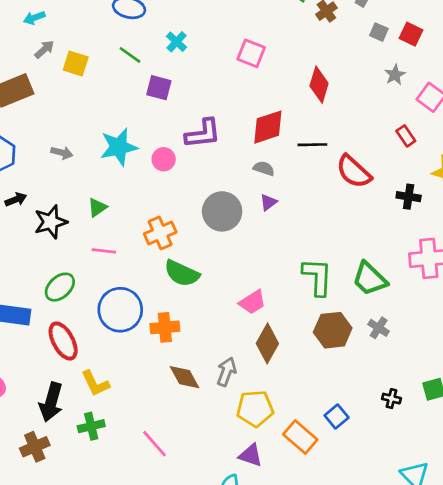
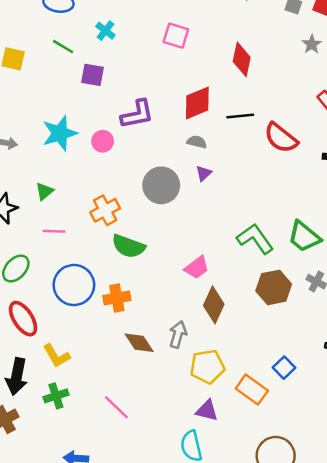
green L-shape: (317, 277) -> (255, 239), turned -33

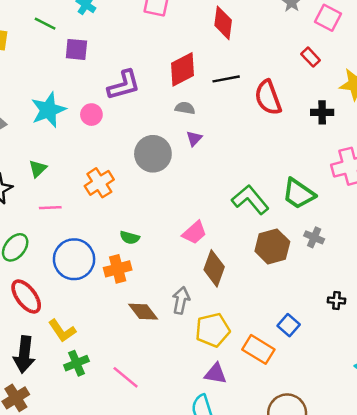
red semicircle: (281, 138) -> (268, 98), turned 36
green semicircle: (128, 246) -> (130, 238), moved, size x0.6
green cross: (56, 396) -> (76, 363), moved

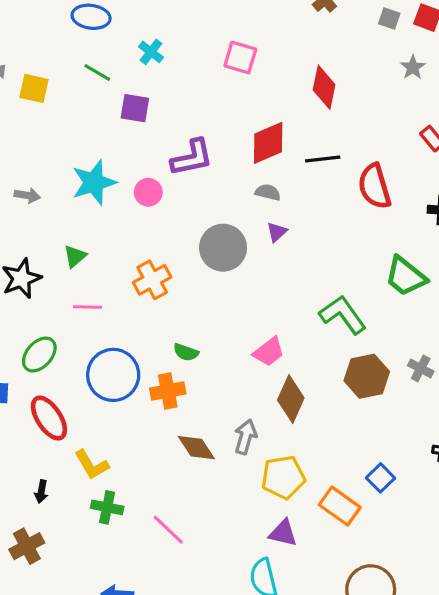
green trapezoid: (299, 194) -> (406, 276), moved
black arrow: (24, 354) -> (41, 492), size x0.5
green cross: (76, 363) -> (107, 507), turned 30

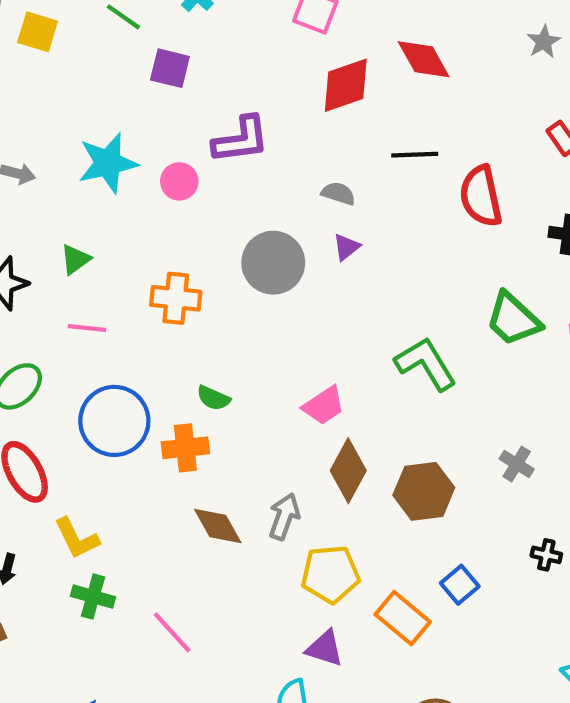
red diamond: (324, 87) -> (424, 59), turned -45
red diamond: (268, 143) -> (346, 85), moved
orange cross: (152, 280) -> (176, 298), turned 30
gray cross: (421, 368) -> (517, 464), moved
brown hexagon: (367, 376) -> (424, 491), moved

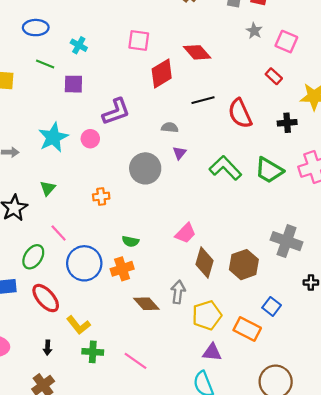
orange cross: (176, 298) -> (101, 196), size x0.7
pink line: (87, 328) -> (59, 233), moved, turned 54
green L-shape: (426, 364) -> (225, 168), moved
gray cross: (517, 464) -> (287, 241), size x1.8

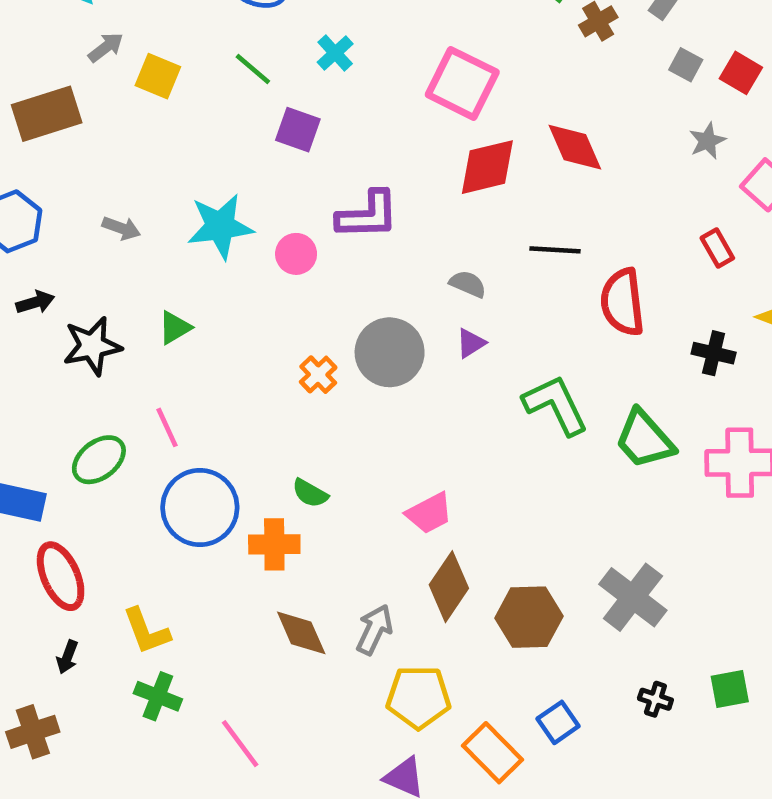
pink square: (139, 41) -> (462, 83), size x1.4
orange cross: (101, 196) -> (318, 375), moved, turned 35
red ellipse: (46, 298) -> (61, 576), moved

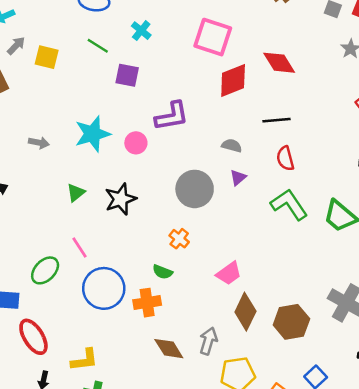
red semicircle: (622, 302) -> (285, 158), moved, size x0.7
black star: (92, 346) -> (121, 199), moved
orange cross: (318, 375) -> (179, 239), moved
yellow L-shape: (146, 631) -> (84, 360), turned -68

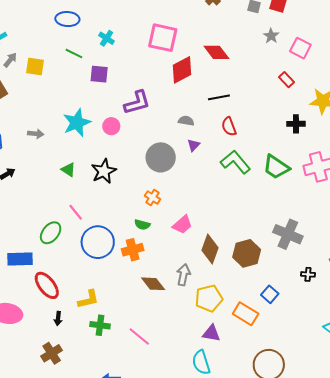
green triangle: (76, 193) -> (68, 170), turned -42
pink trapezoid: (229, 273) -> (182, 225), moved

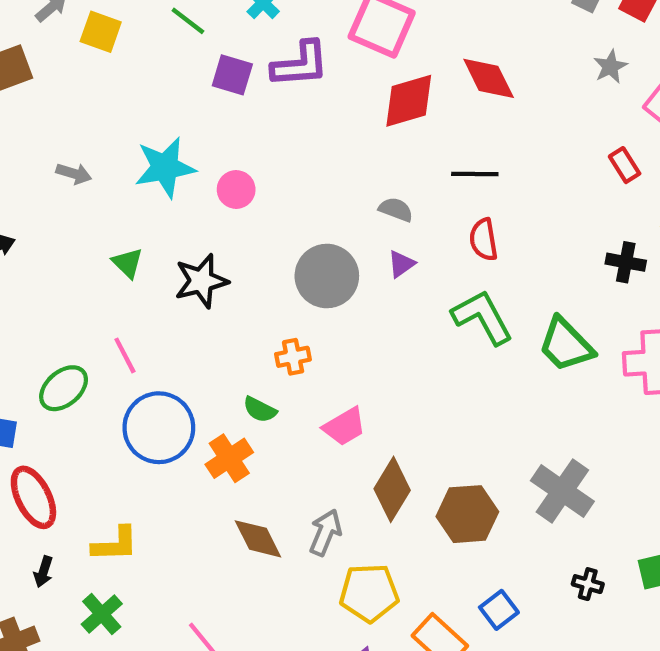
purple L-shape: (137, 103) -> (300, 64), moved
orange cross: (153, 197) -> (293, 357), turned 35
orange cross: (133, 250) -> (229, 458), turned -30
green cross: (100, 325) -> (102, 614), moved, turned 30

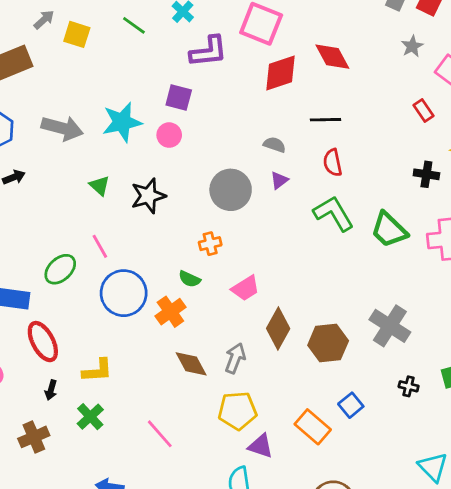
purple square: (232, 75) -> (179, 98), moved
gray arrow: (74, 174) -> (62, 128), size x1.8
yellow pentagon: (369, 593) -> (237, 411), moved

